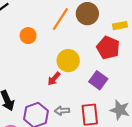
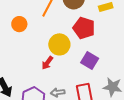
red pentagon: (108, 48) -> (84, 28), moved

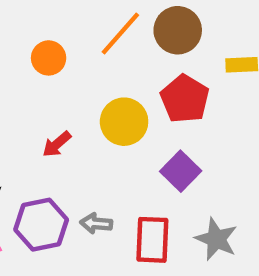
red arrow: (47, 63) -> (57, 144), moved

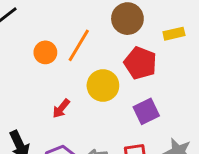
orange line: (120, 34) -> (79, 45), moved
purple square: (181, 171) -> (146, 111), turned 30

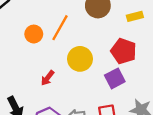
red pentagon: (140, 63) -> (124, 51), moved

